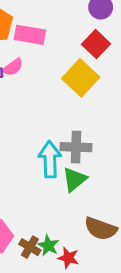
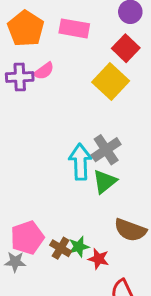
pink rectangle: (30, 35) -> (74, 28), moved
gray cross: (76, 147) -> (106, 150), turned -36
green star: (48, 246) -> (79, 247), turned 30

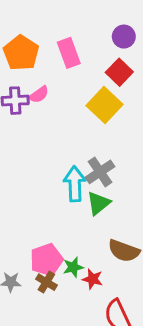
pink rectangle: (74, 28) -> (69, 53), turned 60
pink pentagon: (27, 238) -> (46, 260), moved
brown cross: (61, 248) -> (46, 282), moved

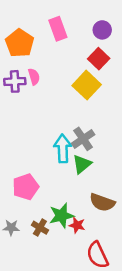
pink rectangle: (69, 53) -> (58, 29), moved
pink semicircle: (39, 95) -> (34, 77), turned -70
pink pentagon: (46, 260) -> (26, 187), moved
green star: (73, 267) -> (62, 216), size x1.5

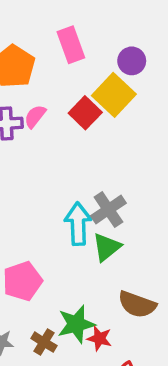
purple circle: (102, 30) -> (132, 61), moved
red square: (99, 59) -> (85, 113), moved
pink semicircle: (34, 77) -> (35, 116), turned -126
yellow square: (87, 85) -> (114, 95), moved

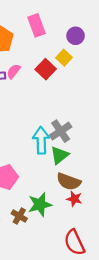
yellow square: (114, 95) -> (64, 58), size x0.6
brown semicircle: (137, 304) -> (69, 182), moved
red star: (99, 338) -> (74, 199), moved

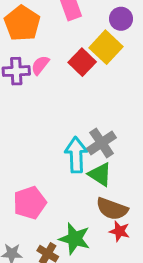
yellow square: (64, 58) -> (106, 47), size x1.5
green triangle: (59, 155) -> (100, 174), turned -48
green star: (40, 205) -> (75, 239), turned 30

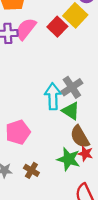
pink semicircle: (40, 65) -> (26, 29), size x1.5
brown semicircle: (112, 209) -> (80, 137), turned 40
green star: (75, 239) -> (69, 159), moved

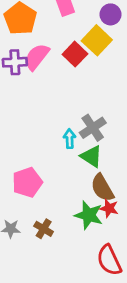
cyan arrow: (53, 96) -> (70, 139), size x0.6

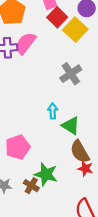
red square: (75, 54) -> (57, 17), moved
gray cross: (93, 128) -> (71, 74), moved
green star: (89, 215) -> (46, 174), moved

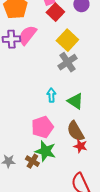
yellow square: (75, 30) -> (67, 40), moved
green triangle: (71, 126) -> (75, 101), moved
pink pentagon: (18, 147) -> (42, 127), moved

